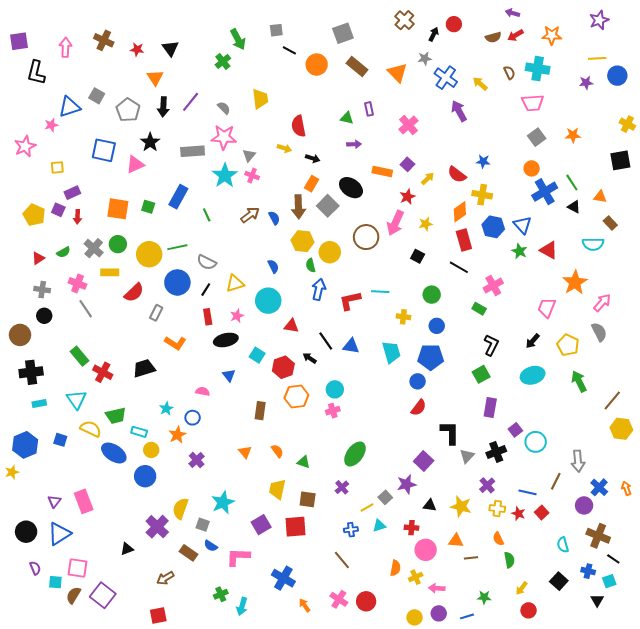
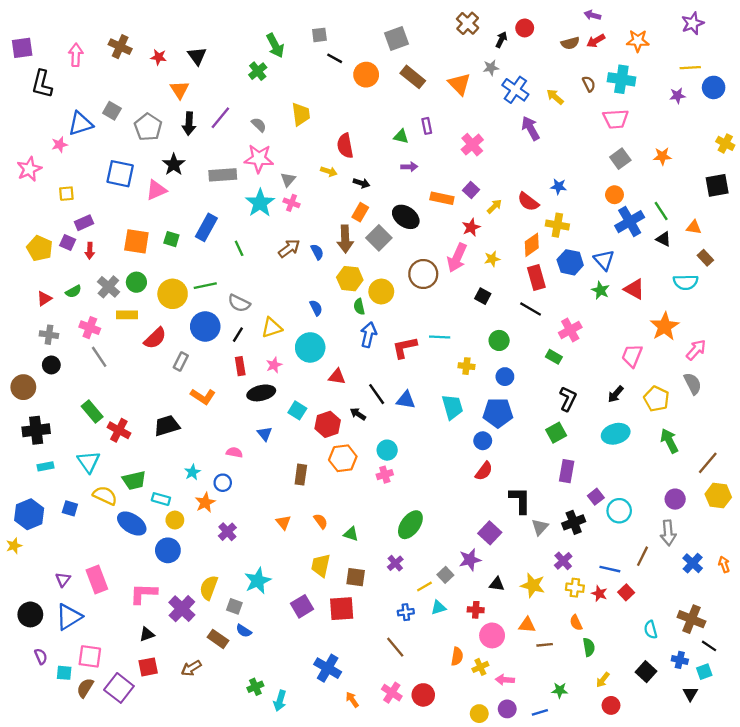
purple circle: (584, 505) -> (675, 499), moved
pink L-shape: (238, 557) -> (143, 593), moved
red square: (158, 615) -> (148, 667), moved

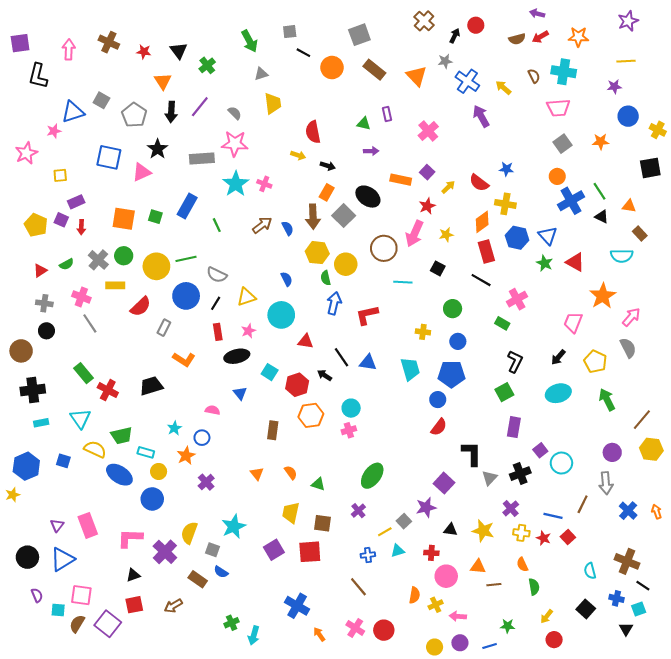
green cross: (258, 71) -> (207, 65), moved
blue circle: (714, 87) -> (628, 116), moved
gray triangle: (288, 180) -> (261, 74), moved, turned 32
cyan line: (440, 337) -> (403, 282), moved

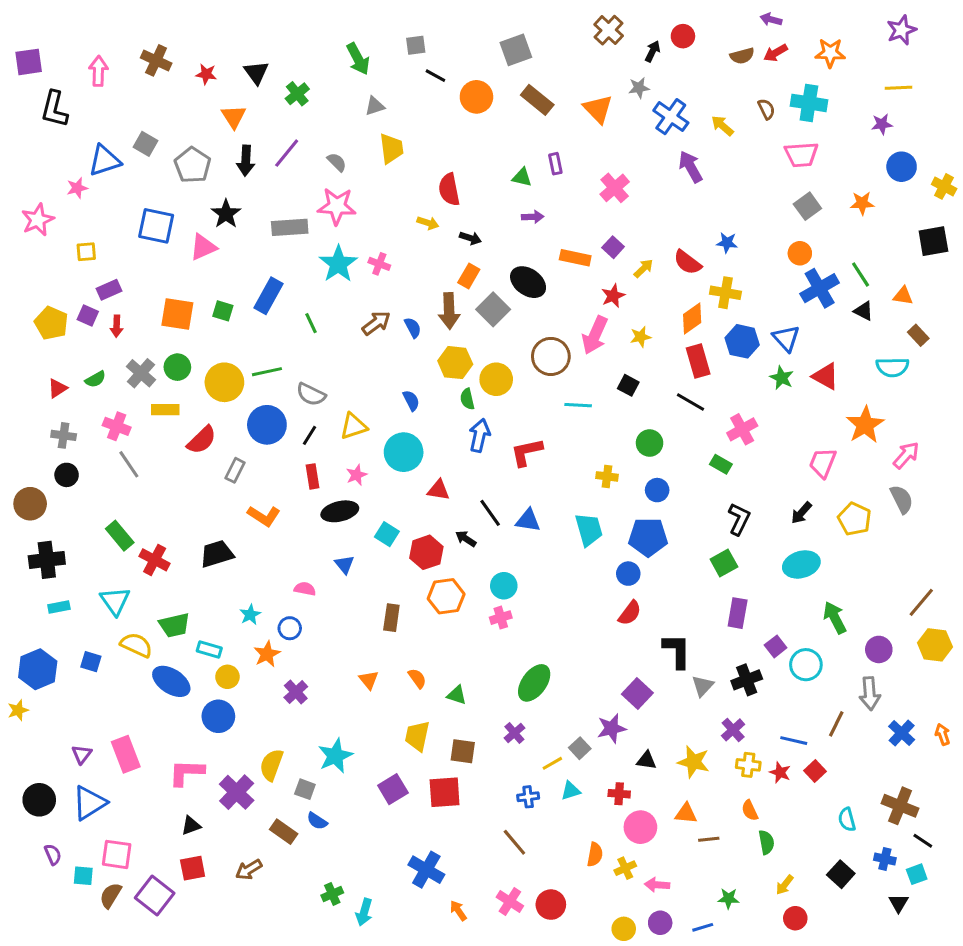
green arrow: (607, 400) -> (835, 618), moved

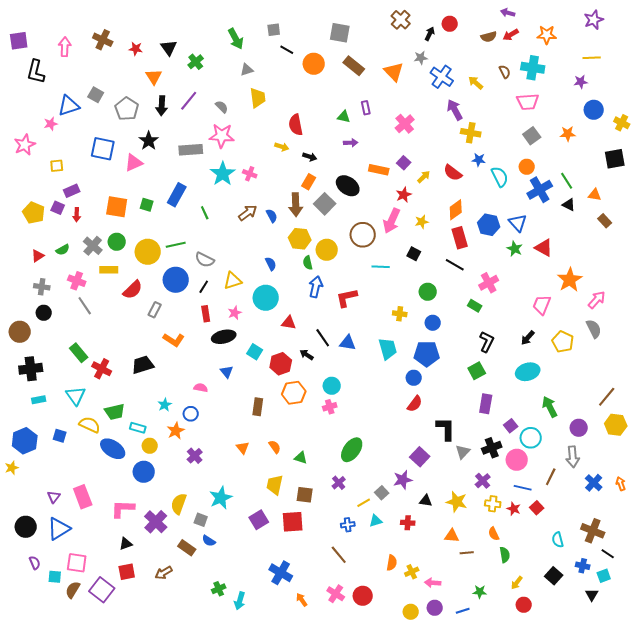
gray square: (516, 50) -> (340, 33), turned 30
yellow cross: (725, 293) -> (471, 133), moved
cyan semicircle: (892, 367) -> (500, 177), moved, turned -115
pink circle: (640, 827) -> (517, 460), moved

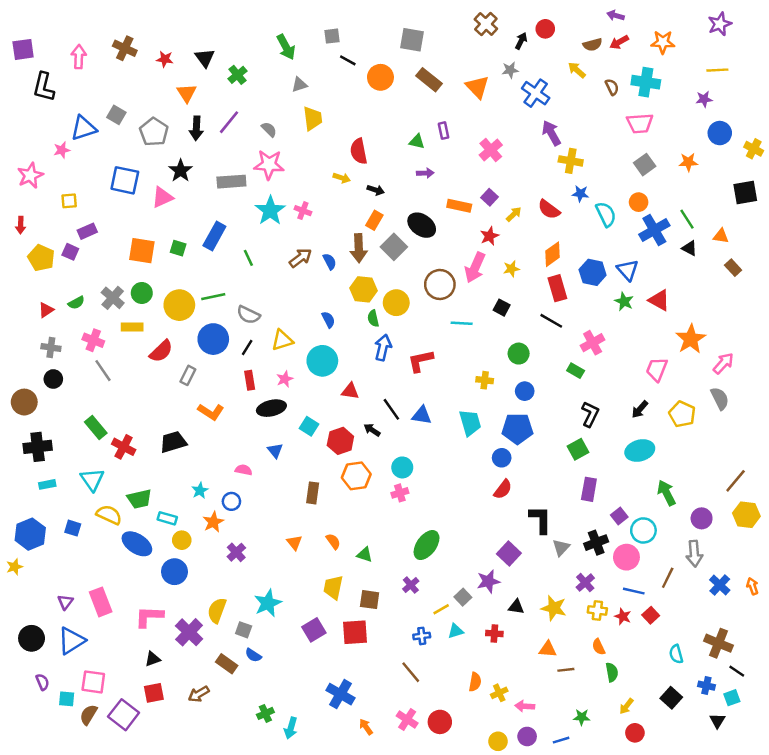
yellow arrow: (476, 83) -> (577, 70), moved
red arrow: (77, 215) -> (21, 225), moved

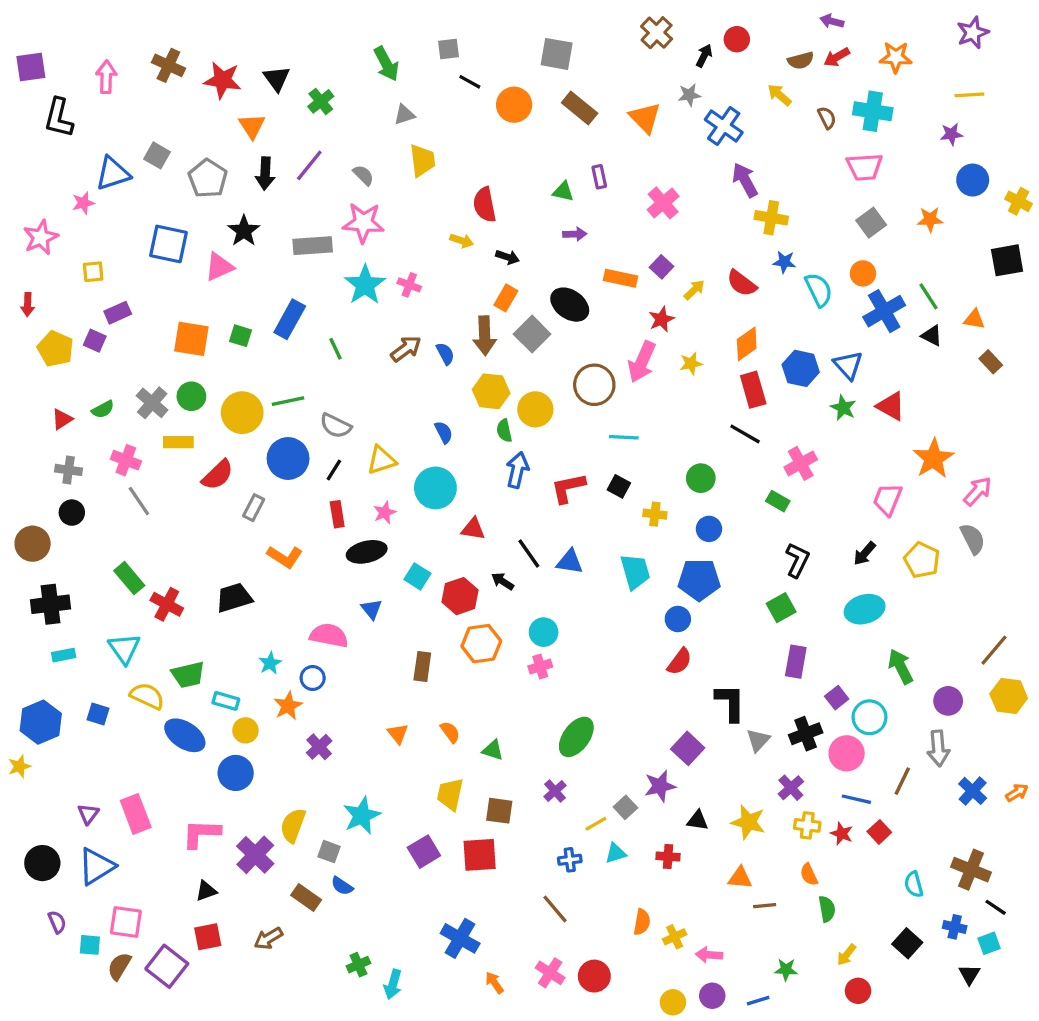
red star: (165, 59) -> (223, 80), size x1.6
black square: (502, 308) -> (619, 486), moved
pink semicircle: (244, 470) -> (329, 635), size x1.6
orange arrow: (752, 586) -> (1017, 793), turned 77

